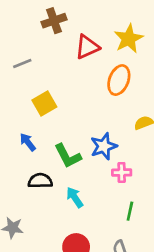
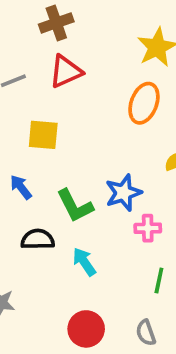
red triangle: (87, 47) -> (66, 71), moved
yellow square: (44, 104) -> (43, 135), turned 35

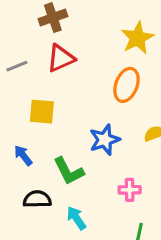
blue star: (123, 193) -> (105, 140), moved

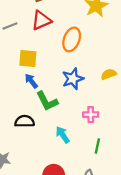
orange ellipse: (126, 85) -> (72, 39), moved
blue arrow: (23, 155) -> (31, 81), moved
cyan arrow: (76, 218) -> (63, 135), moved

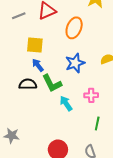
black semicircle: (25, 121) -> (28, 84), moved
cyan arrow: (63, 135) -> (66, 103), moved

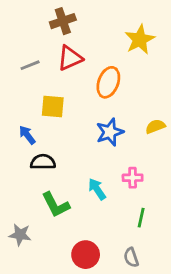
blue arrow: (38, 65) -> (27, 135), moved
green L-shape: (52, 83) -> (56, 205), moved

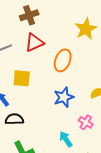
pink cross: (133, 178) -> (86, 122), moved, turned 32
cyan arrow: (97, 189) -> (66, 139), moved

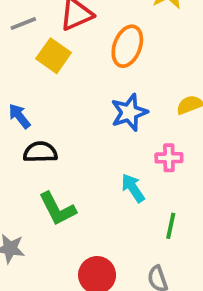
yellow square: (22, 78) -> (54, 56), moved, turned 30
pink cross: (86, 122) -> (169, 158), turned -32

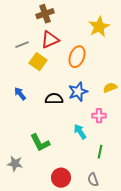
black semicircle: (40, 152) -> (54, 99), moved

